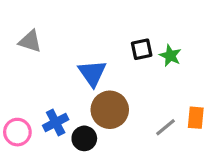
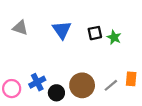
blue triangle: (92, 73) -> (62, 30), moved
brown circle: (110, 110) -> (82, 85), moved

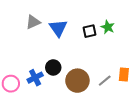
gray triangle: (20, 28) -> (33, 22), moved, turned -42
green star: (114, 37) -> (108, 27), moved
black circle: (56, 93) -> (53, 67), moved

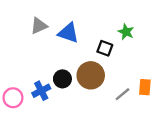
blue triangle: (58, 28) -> (68, 33), turned -36
black square: (90, 31) -> (105, 48), moved, turned 32
brown circle: (77, 81) -> (91, 75), moved

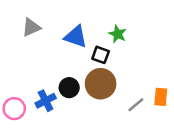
gray triangle: (39, 26) -> (31, 27), moved
green star: (126, 32) -> (118, 34), moved
black square: (105, 48) -> (101, 55), moved

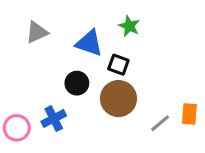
green star: (118, 34) -> (129, 26), moved
black circle: (69, 88) -> (77, 83), moved

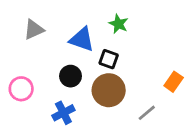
orange rectangle: (189, 114) -> (174, 82), moved, turned 30
blue cross: (54, 119) -> (63, 113), moved
pink circle: (17, 128) -> (21, 89), moved

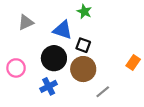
green star: (119, 24) -> (84, 12), moved
black circle: (71, 76) -> (54, 58), size x1.5
gray line: (147, 113) -> (103, 92), moved

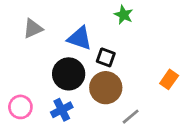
green star: (84, 12) -> (124, 15), moved
pink circle: (16, 68) -> (20, 107), moved

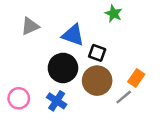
orange rectangle: (169, 79) -> (136, 78), moved
blue cross: (62, 110) -> (57, 101), turned -30
gray line: (131, 117) -> (124, 97), moved

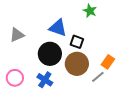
gray triangle: (30, 26) -> (17, 35), moved

